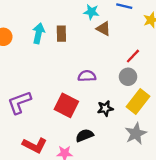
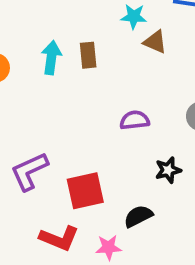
red square: (66, 105) -> (85, 191), moved, turned -35

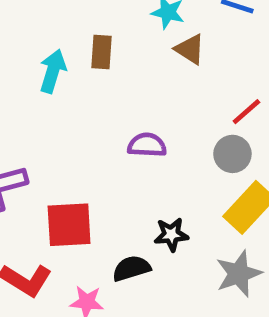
cyan arrow: (51, 58) -> (53, 71), moved
black star: (168, 170) -> (171, 235), moved

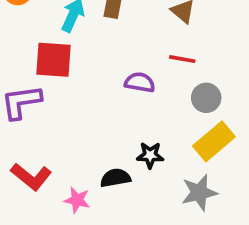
red line: (246, 112) -> (182, 59), moved, turned 44
red square: (69, 225) -> (54, 60), moved

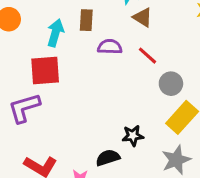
red line: (182, 59) -> (147, 56), turned 40
purple semicircle: (140, 82) -> (110, 47), moved

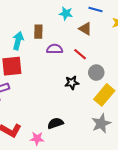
brown triangle: (143, 17) -> (85, 29), moved
black star: (133, 136) -> (72, 83), moved

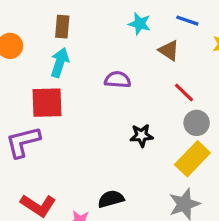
brown rectangle: (38, 32) -> (62, 27), moved
red line: (80, 54) -> (184, 93), moved
gray circle: (96, 73) -> (197, 123), moved

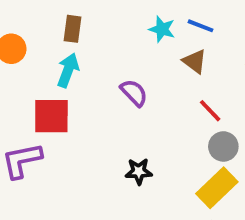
blue line: (187, 21) -> (200, 26), moved
purple semicircle: (118, 80) -> (134, 93), turned 40
black star: (142, 135) -> (139, 171), moved

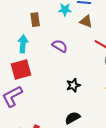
brown rectangle: (72, 29) -> (35, 20), moved

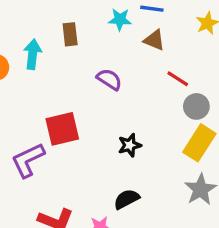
cyan arrow: (23, 44) -> (33, 54), moved
red square: (21, 70) -> (62, 129), moved

